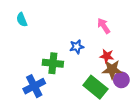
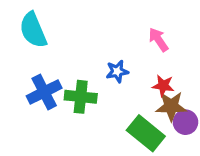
cyan semicircle: (22, 20) -> (33, 30), size x1.6
blue cross: (34, 86) -> (44, 92), moved

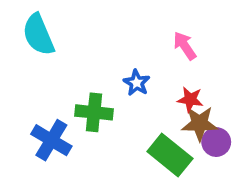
blue star: (117, 71) -> (137, 83), turned -30
blue cross: (44, 92) -> (51, 140), moved, turned -32

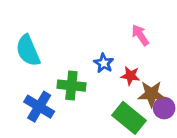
cyan semicircle: (38, 35) -> (28, 51), moved
red star: (190, 99) -> (130, 76), moved

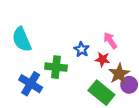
pink arrow: (140, 35) -> (110, 41), moved
brown star: (151, 94) -> (119, 74), turned -30

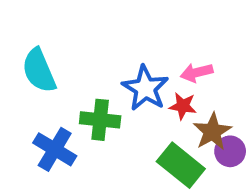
pink arrow: (110, 41) -> (197, 72), turned -70
blue star: (82, 49) -> (145, 88), size x1.6

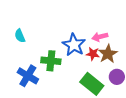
cyan semicircle: (39, 71) -> (20, 36), size x0.6
brown star: (212, 132) -> (108, 54), moved

